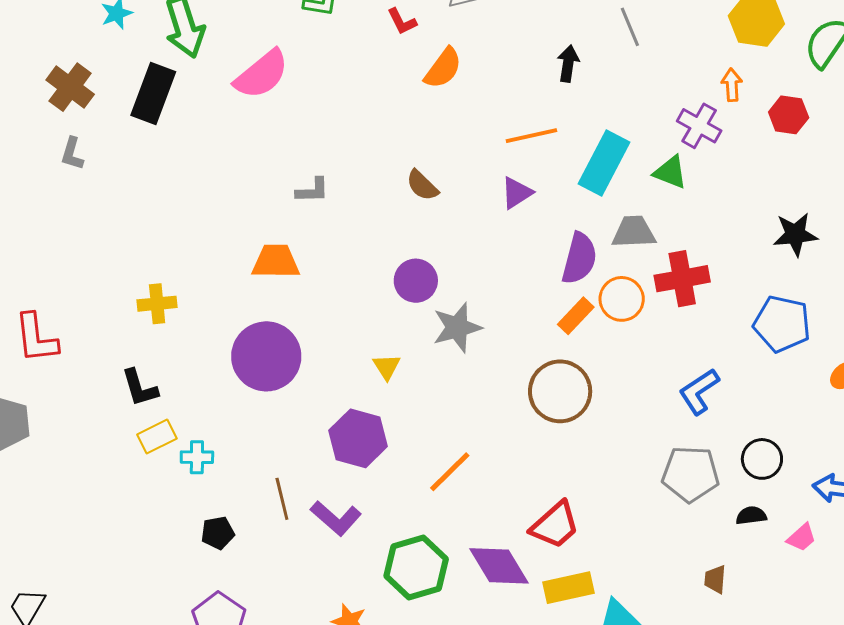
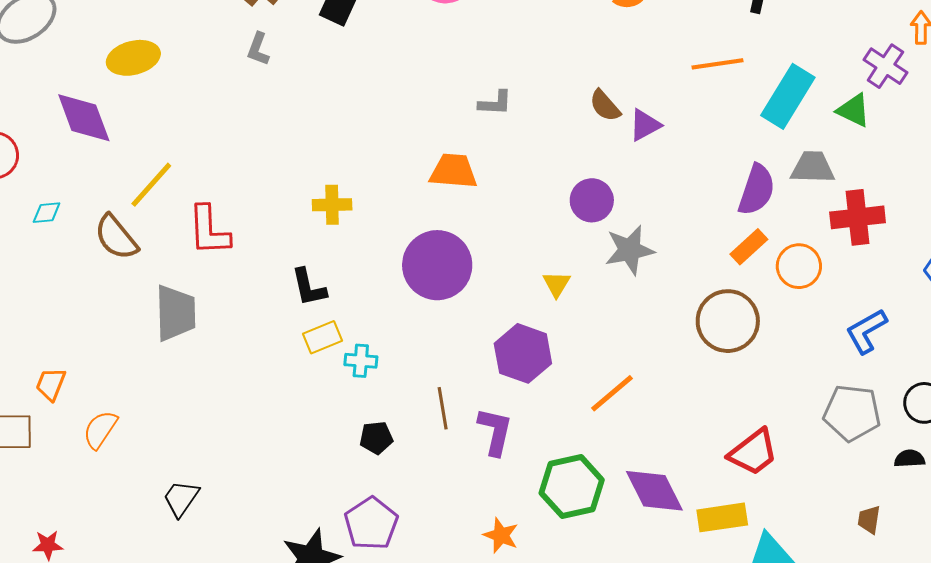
purple triangle: (517, 193) -> (645, 125), moved
orange circle: (622, 299) -> (799, 266), moved
purple L-shape: (336, 518) -> (495, 431), turned -123
red trapezoid: (555, 525) -> (753, 452), moved

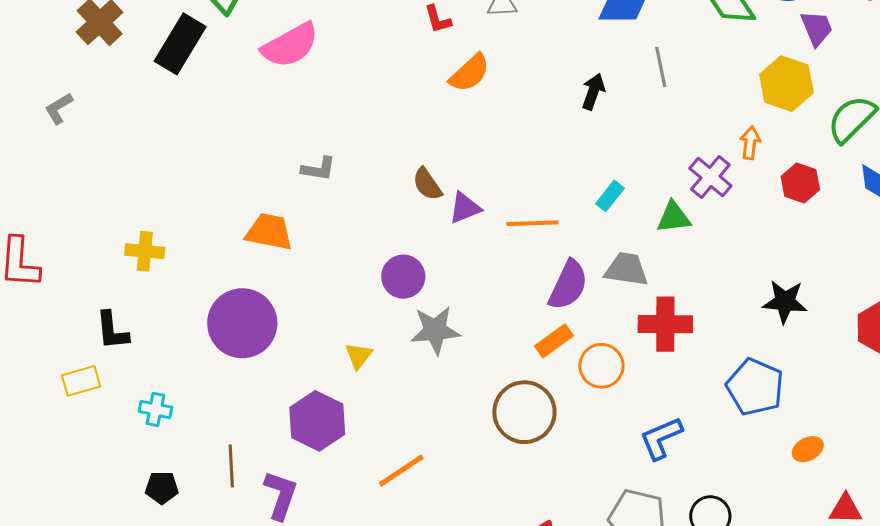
gray L-shape: (258, 49) -> (59, 108), moved, turned 32
orange line: (718, 64) -> (532, 223), moved
cyan rectangle: (788, 96) -> (610, 196), size x0.5
green triangle: (853, 110) -> (674, 217), turned -39
yellow rectangle: (322, 337) -> (81, 381), moved

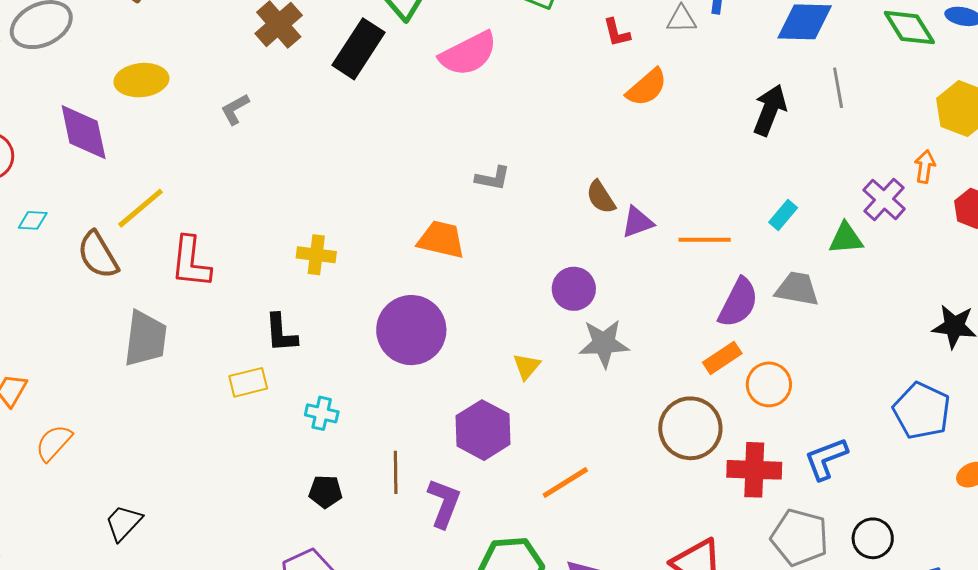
black arrow: (593, 92) -> (770, 110), size x1.4
red cross: (665, 324) -> (754, 470), moved

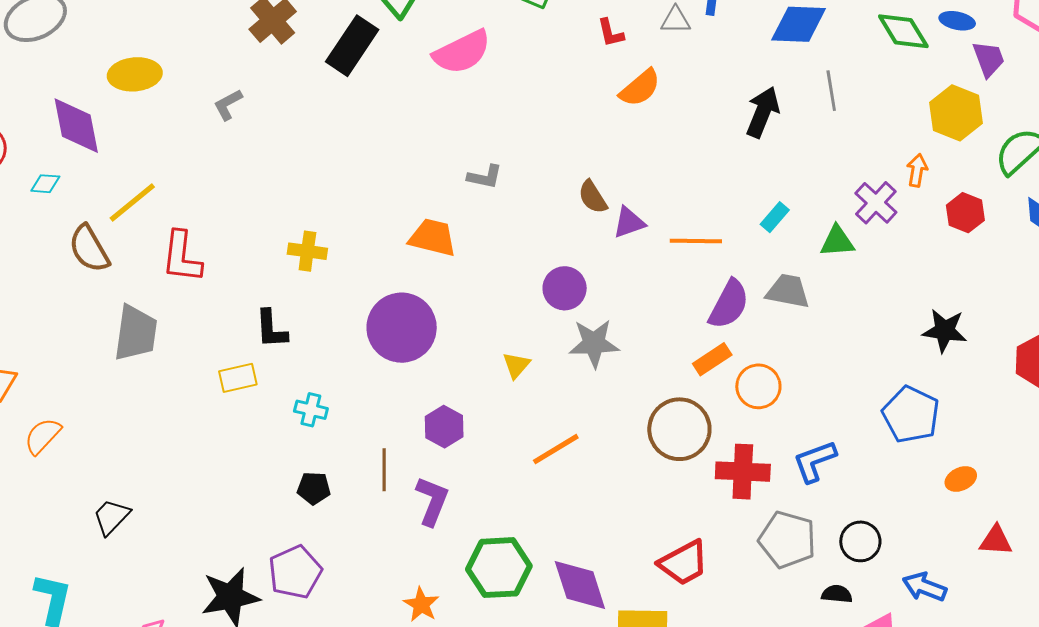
cyan diamond: (33, 220) -> (45, 184), moved
purple hexagon: (483, 430) -> (444, 427), moved, size x0.7
orange line: (565, 483) -> (556, 449), moved

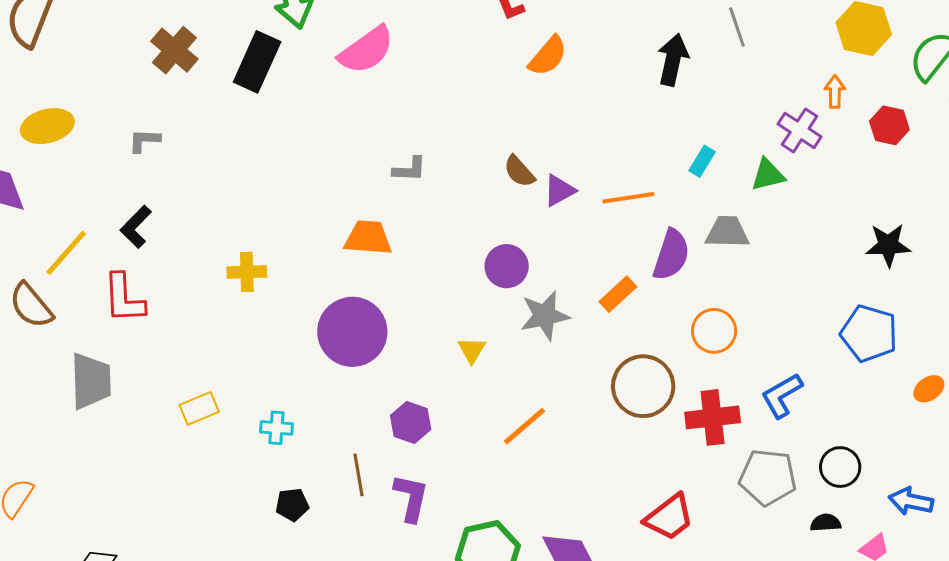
gray L-shape: (228, 105) -> (144, 141), turned 40
black L-shape: (271, 329) -> (136, 227), moved, turned 57
orange rectangle: (712, 359) -> (618, 294), moved

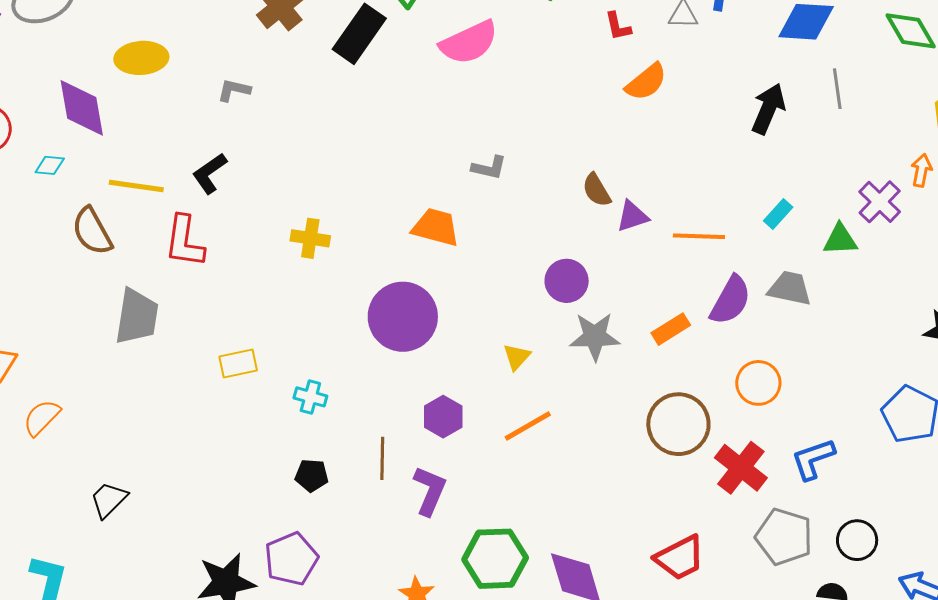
yellow line: (66, 253) -> (136, 186), turned 46
red cross: (713, 417) -> (741, 468), turned 34
orange line: (525, 426) -> (528, 426), moved

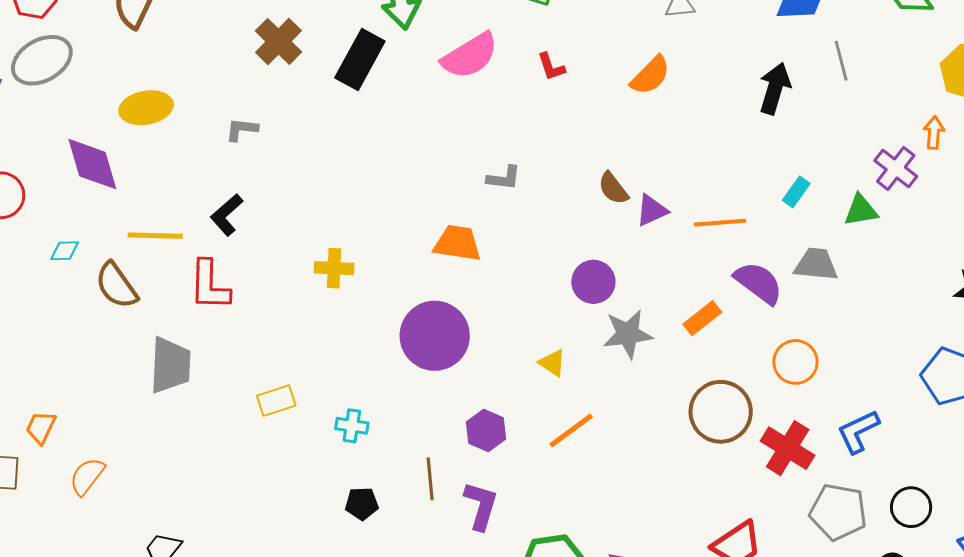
red L-shape: (618, 26) -> (551, 67), moved
cyan diamond: (50, 165) -> (65, 251), moved
purple semicircle: (730, 300) -> (759, 283), turned -76
yellow triangle: (517, 357) -> (552, 363), turned -32

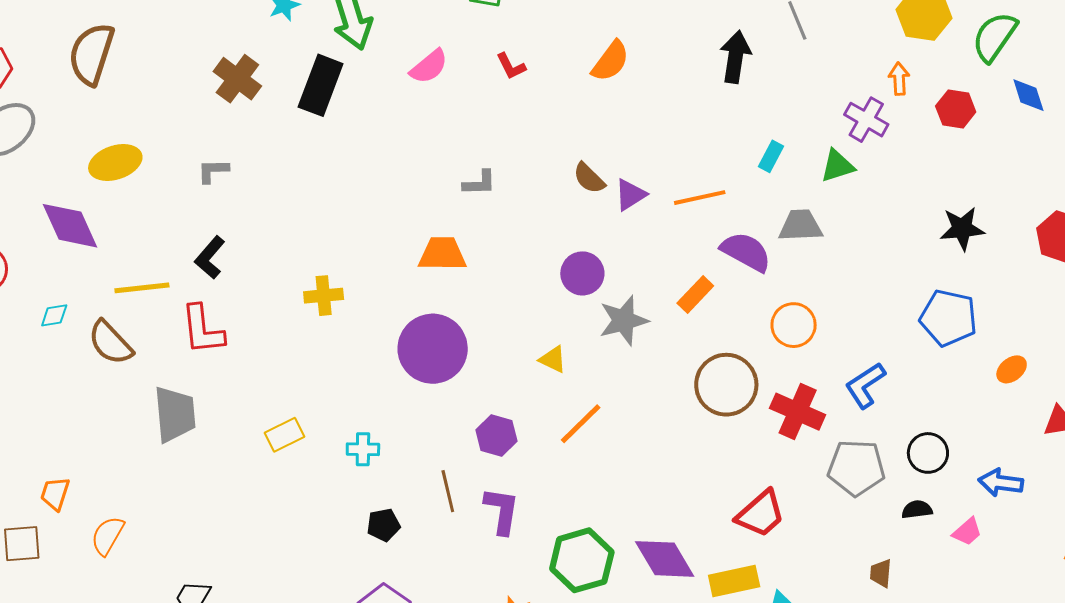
pink semicircle: (470, 56) -> (429, 67), size x0.7

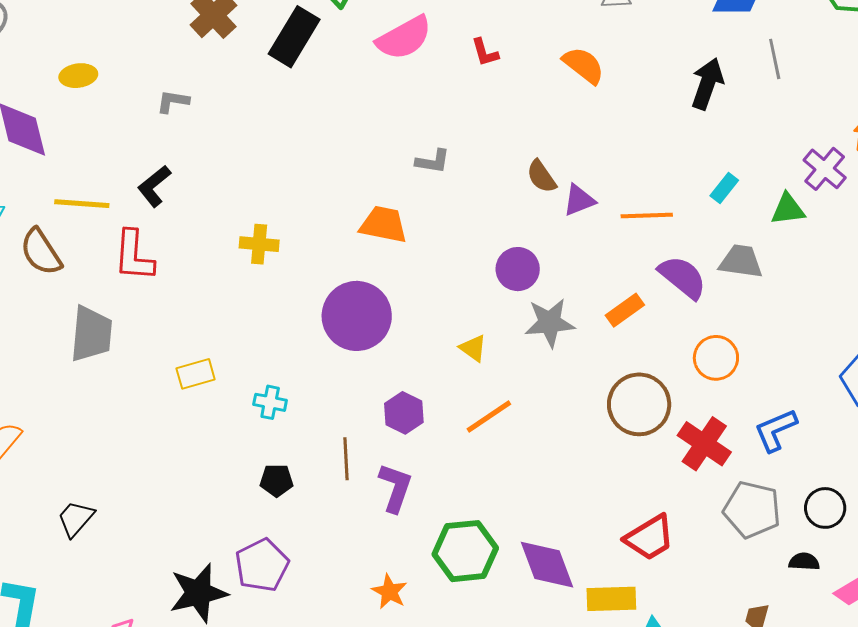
orange semicircle: (610, 61) -> (584, 65), turned -99
pink semicircle: (429, 67) -> (404, 38), size x1.4
yellow ellipse: (115, 162) -> (78, 76), size x0.7

